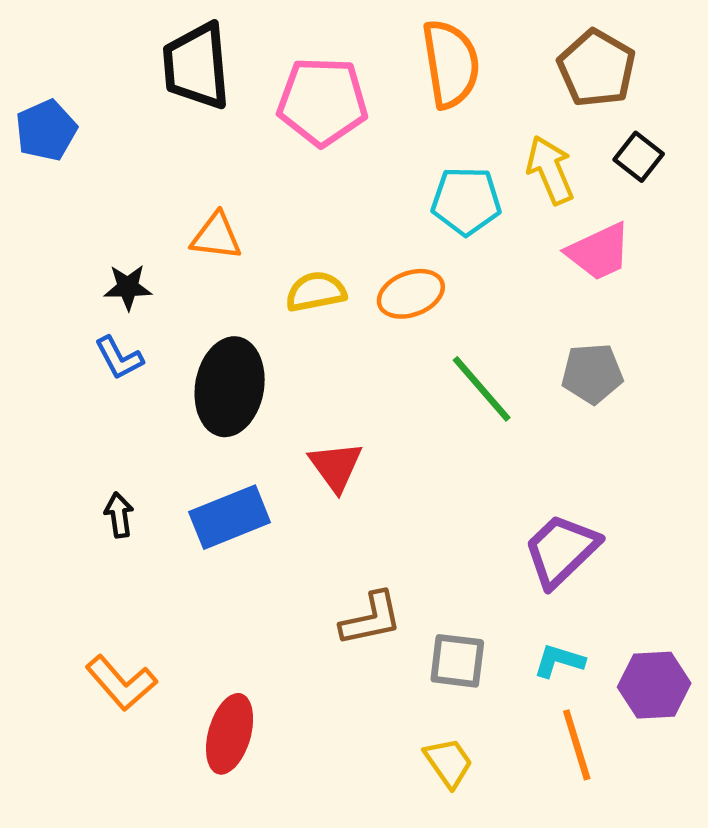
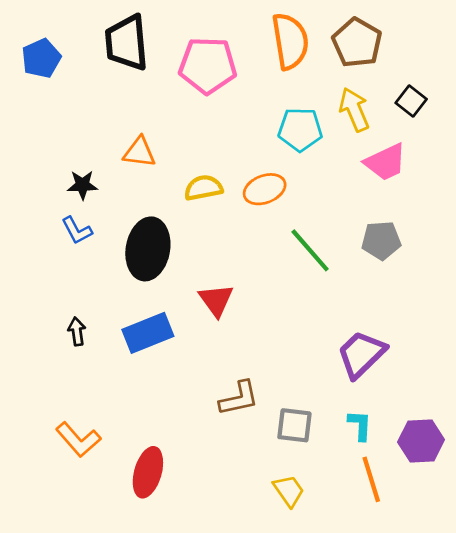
brown pentagon: (597, 68) -> (357, 43), moved
blue pentagon: (46, 130) -> (41, 58), moved
cyan L-shape: (559, 661) -> (360, 425), turned 76

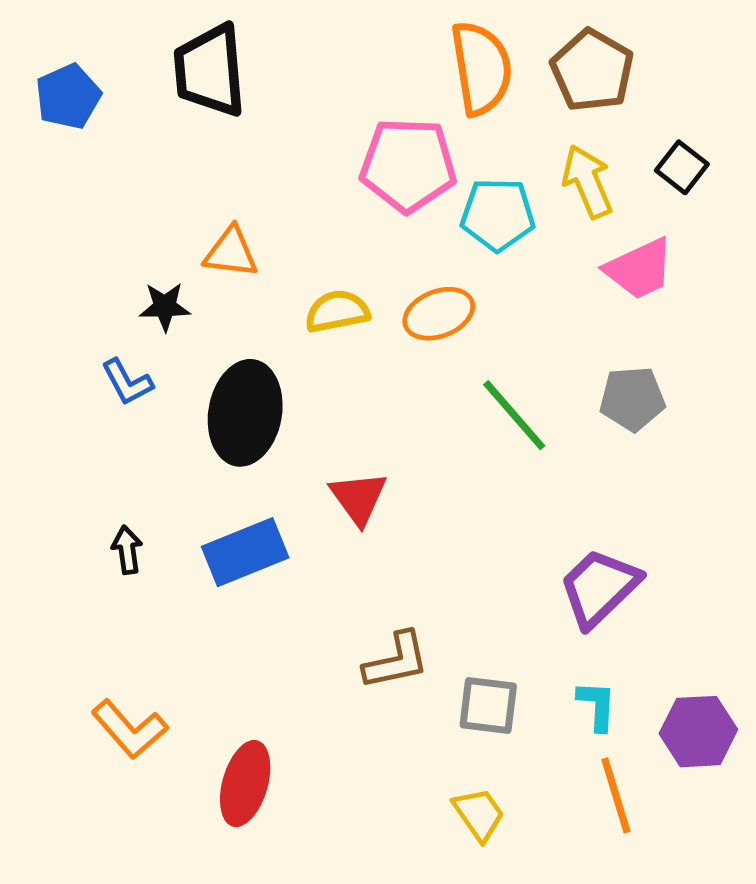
pink pentagon: (208, 65) -> (408, 165), moved
black star: (83, 185) -> (165, 307), moved

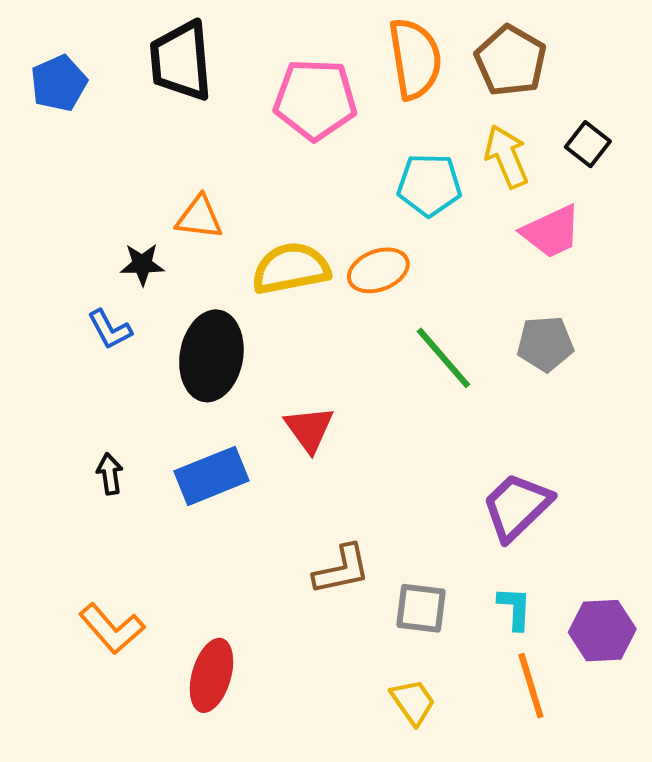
pink pentagon: (408, 165) -> (315, 99), moved
yellow semicircle: (337, 311) -> (291, 268), size x1.4

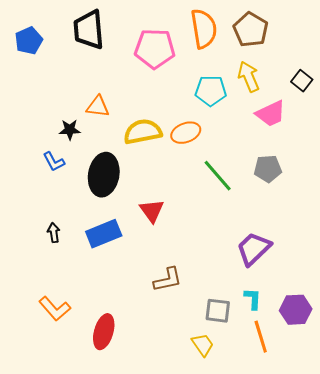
black square: (588, 144) -> (302, 81), moved
gray square: (421, 608) -> (218, 311), moved

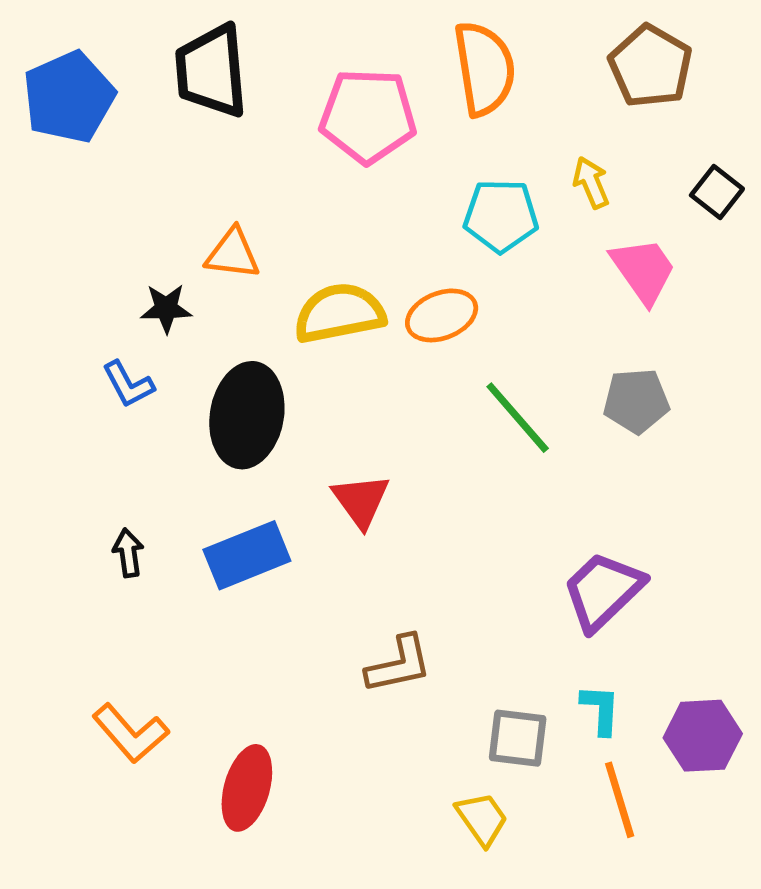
brown pentagon: (251, 30) -> (650, 66), moved
blue pentagon: (29, 41) -> (69, 97), size x1.4
yellow arrow: (249, 77) -> (591, 183), size x0.7
pink trapezoid: (271, 114) -> (643, 270), turned -100

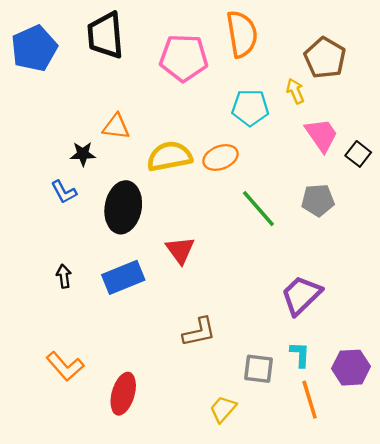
brown pentagon: (650, 66) -> (325, 58), moved
black square: (717, 192) -> (358, 154), moved
yellow trapezoid: (482, 819) -> (223, 409), moved, turned -104

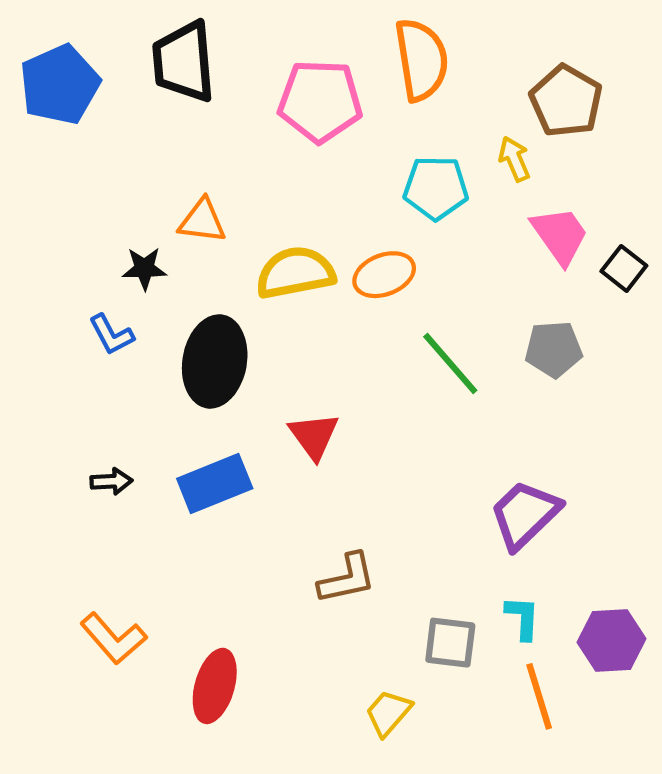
black arrow: (64, 276) -> (111, 481), turned 95

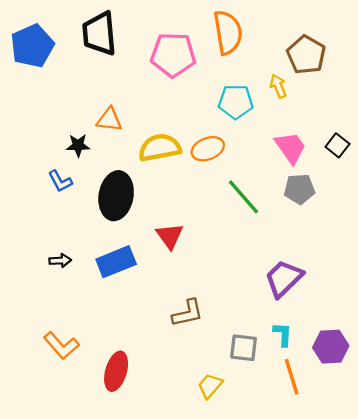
pink trapezoid: (560, 235) -> (291, 148), moved

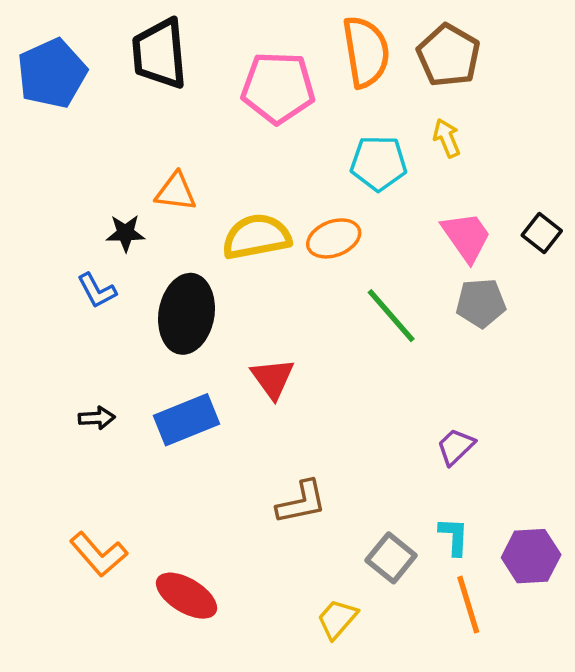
brown pentagon: (306, 55) -> (449, 55), moved
purple trapezoid: (284, 278) -> (456, 447), size x0.6
gray square: (244, 348) -> (391, 558), turned 32
red ellipse: (116, 371) -> (186, 596), turned -75

